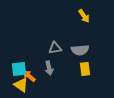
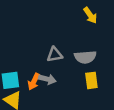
gray arrow: (49, 68) -> (47, 79), turned -64
orange arrow: (29, 76) -> (34, 82), moved, turned -104

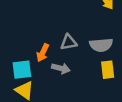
orange arrow: (34, 82) -> (43, 53), moved

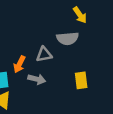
gray semicircle: (101, 45) -> (68, 38), moved

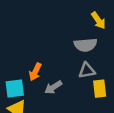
gray triangle: (44, 54) -> (87, 71), moved
gray arrow: (37, 79) -> (53, 87), turned 133

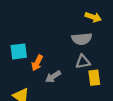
yellow arrow: (98, 20) -> (93, 17), turned -35
cyan square: (15, 89) -> (19, 51), moved

